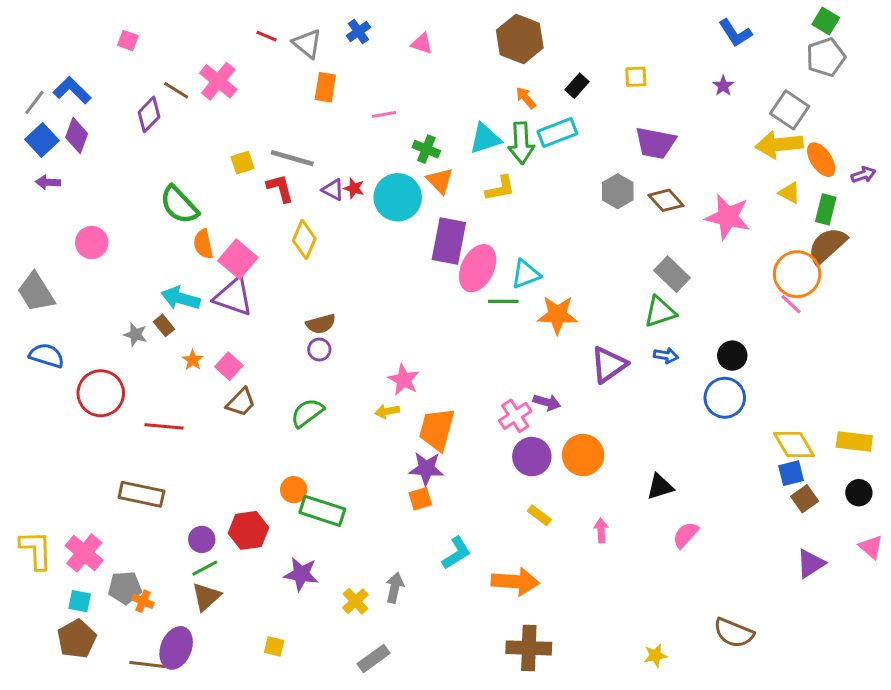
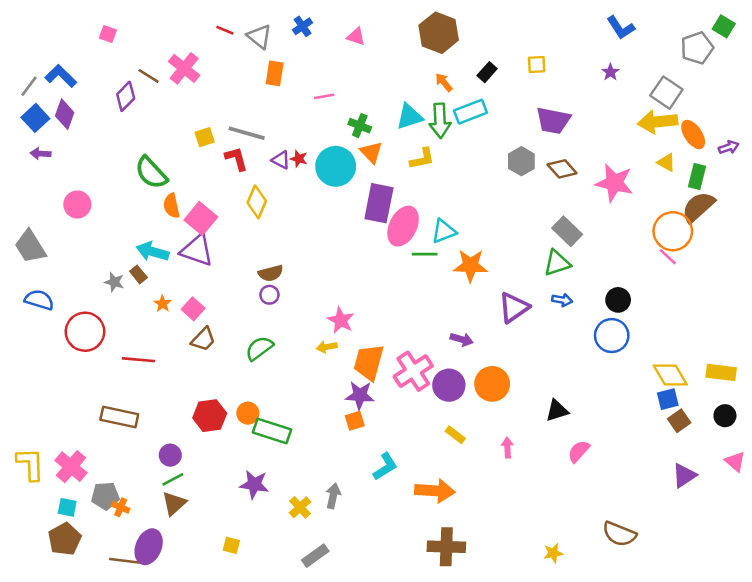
green square: (826, 21) -> (724, 26), moved
pink cross: (515, 416) -> (413, 371), moved, size x1.4
red hexagon: (248, 530) -> (210, 416), moved

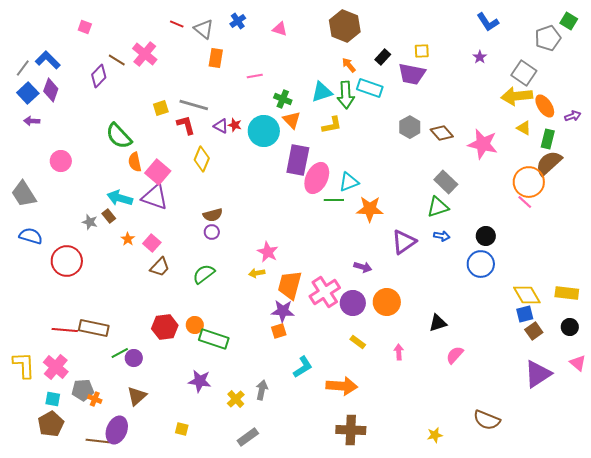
cyan rectangle: (470, 112) -> (370, 88), turned 40
purple trapezoid: (553, 121) -> (412, 74), moved
red line: (138, 360) -> (65, 330), moved
purple triangle: (684, 475) -> (538, 374), size x1.4
green line: (173, 479) -> (120, 353), moved

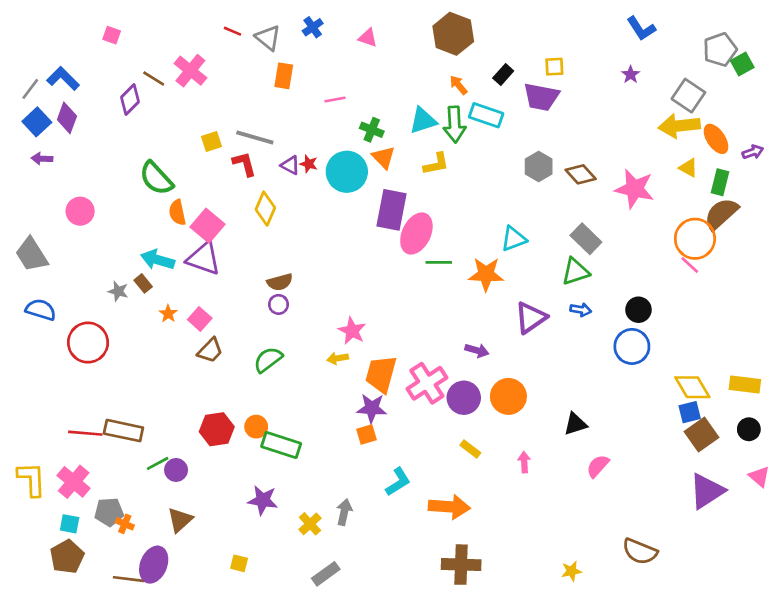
green square: (569, 21) -> (742, 64), moved, turned 30
cyan triangle: (349, 182) -> (514, 239), moved
brown square: (534, 331) -> (702, 435), size x1.4

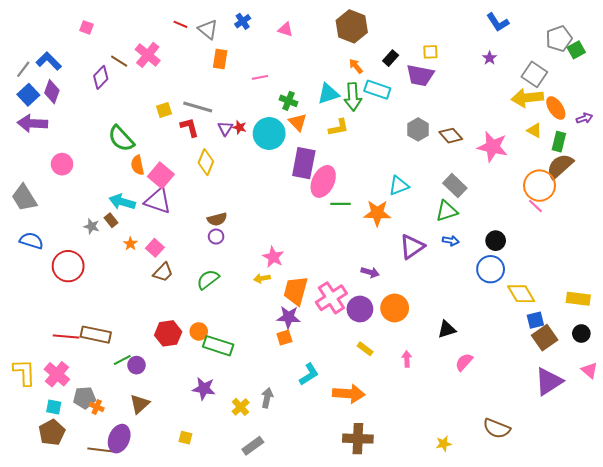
purple arrow: (42, 159) -> (32, 123), size x1.8
purple triangle: (290, 165) -> (225, 128), turned 35
yellow diamond: (692, 387) -> (521, 294), moved

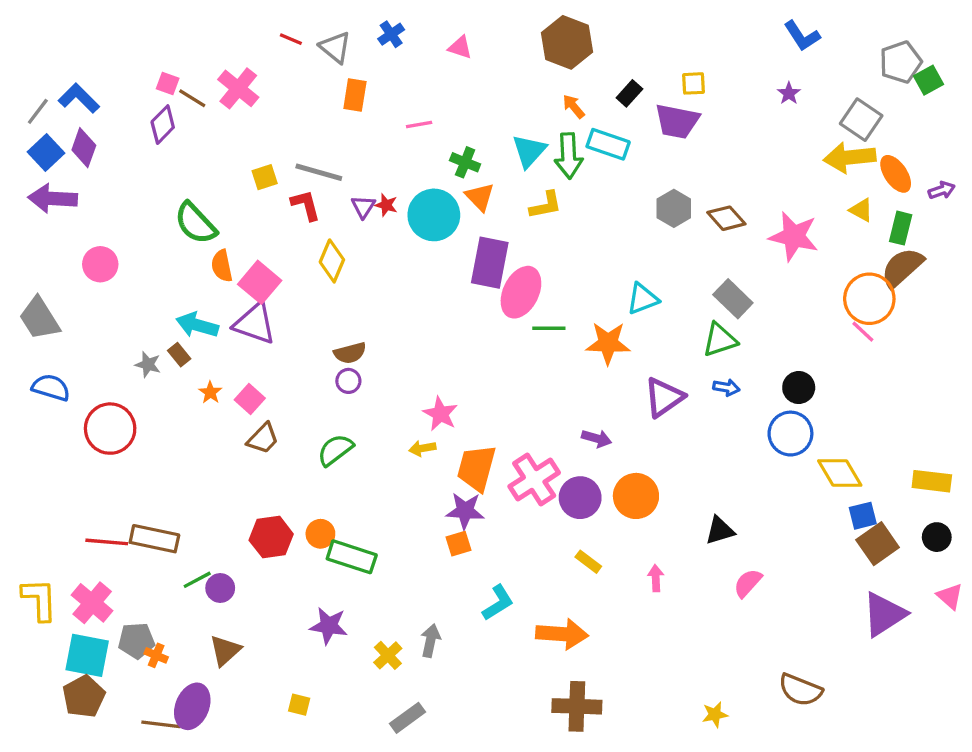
pink square: (86, 27) -> (168, 83), moved
cyan triangle: (328, 94) -> (529, 151), turned -30
cyan square: (54, 407) -> (87, 655), size x1.8

